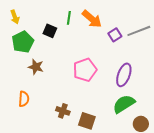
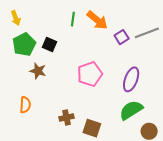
black square: (50, 31) -> (50, 44), moved
brown cross: (63, 111) -> (67, 117), turned -32

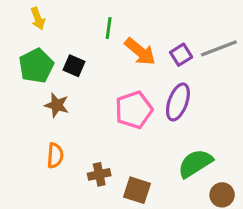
yellow arrow: (16, 18) -> (38, 19), moved
orange arrow: (97, 20) -> (140, 52), moved
purple ellipse: (131, 79) -> (178, 102), moved
orange semicircle: (25, 105) -> (55, 156), moved

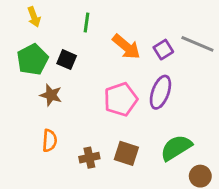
green line: (109, 28) -> (87, 23), moved
gray line: (219, 48) -> (197, 44), turned 44
brown square: (137, 190) -> (126, 153), moved

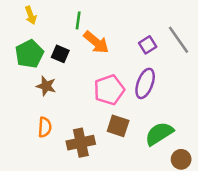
gray line: (197, 44) -> (179, 40), turned 32
orange arrow: (126, 47) -> (96, 42), moved
brown square: (126, 153) -> (118, 126), moved
brown cross: (89, 158) -> (81, 143), size x1.5

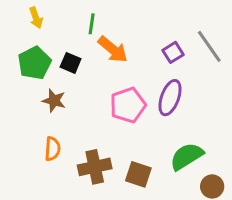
brown square: (118, 126) -> (138, 174), moved

